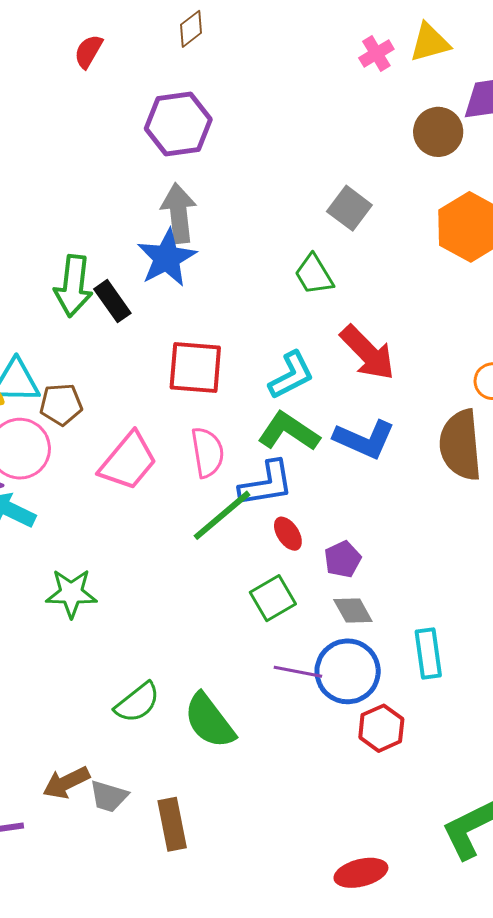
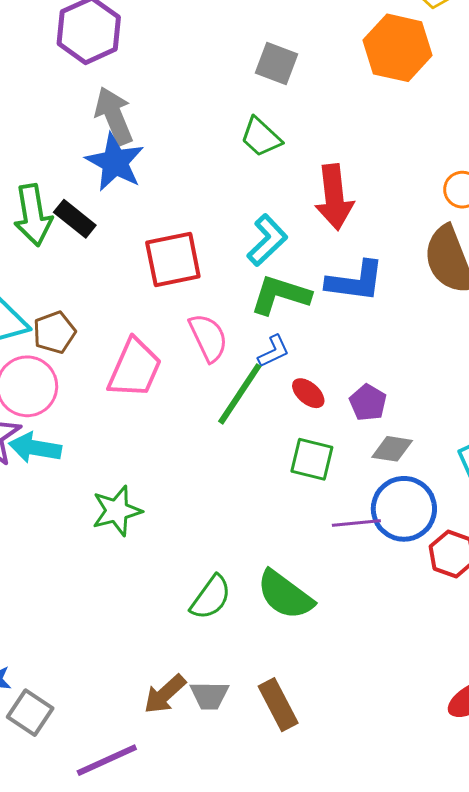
red arrow: (368, 353) -> (334, 197), turned 54
blue L-shape: (266, 484) -> (274, 351), size x0.6
green square: (273, 598) -> (312, 459), turned -30
gray diamond: (353, 610) -> (392, 449), turned -36

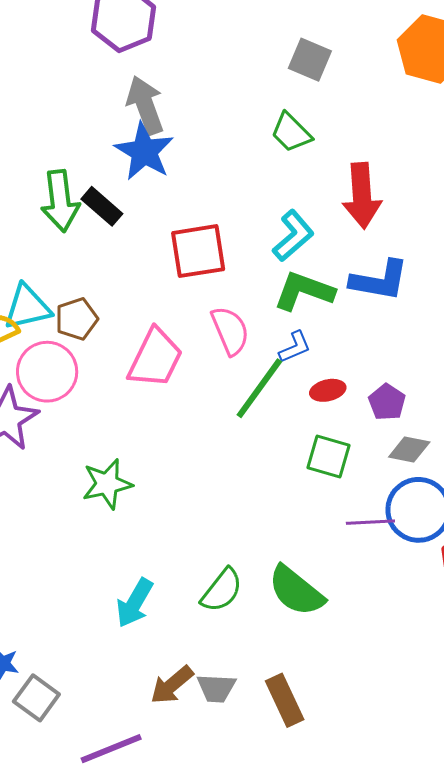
red ellipse: (308, 393) -> (328, 390), turned -56
cyan arrow: (35, 448) -> (135, 603), moved, turned -72
green star: (117, 511) -> (107, 484), moved

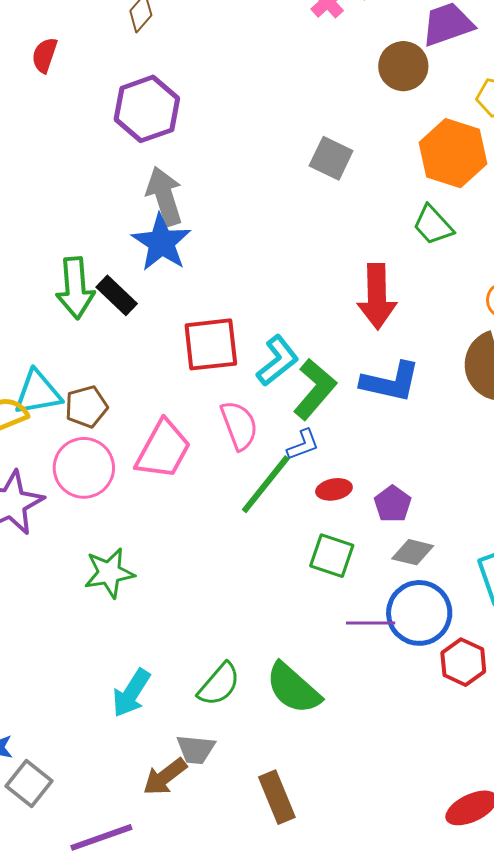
green trapezoid: (291, 133) -> (433, 225), moved
cyan L-shape: (293, 236) -> (278, 361), moved
green L-shape: (304, 291) -> (315, 389), turned 108
pink circle: (47, 372) -> (84, 468), moved
gray trapezoid: (216, 688) -> (196, 749), moved

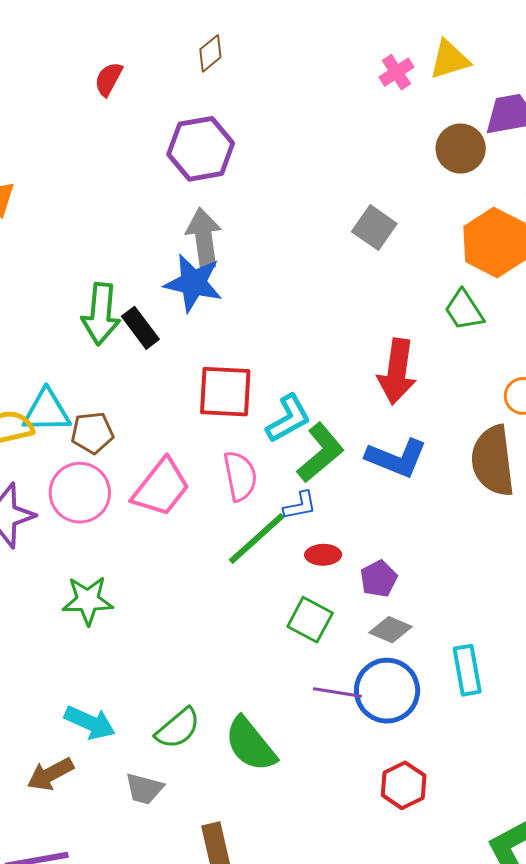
blue star: (161, 242) -> (193, 283), turned -30
red hexagon: (463, 662) -> (404, 785), moved
cyan arrow: (131, 693) -> (90, 723), turned -108
brown arrow: (165, 777) -> (50, 774), moved

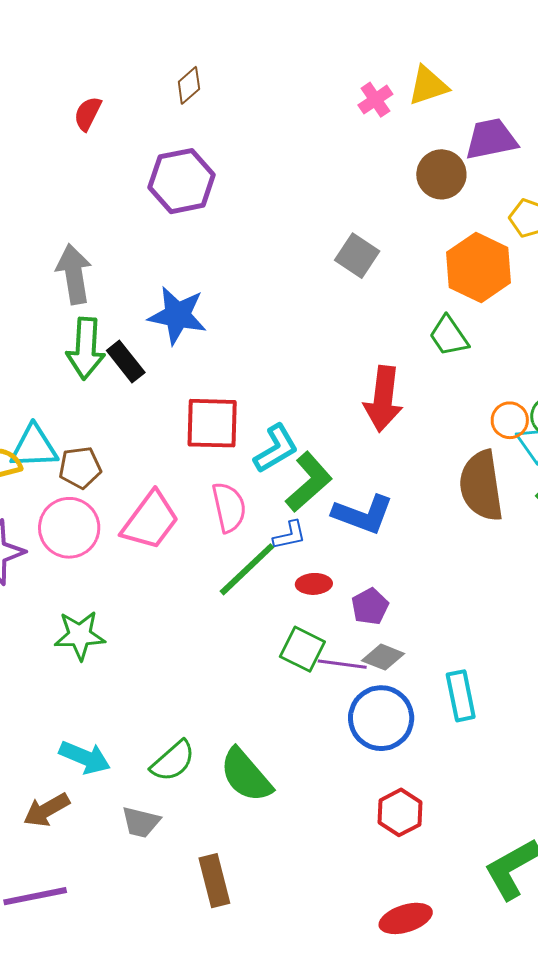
gray arrow: (204, 238) -> (74, 274), moved
blue L-shape: (396, 458) -> (363, 514), moved
purple line: (337, 693) -> (342, 664), moved

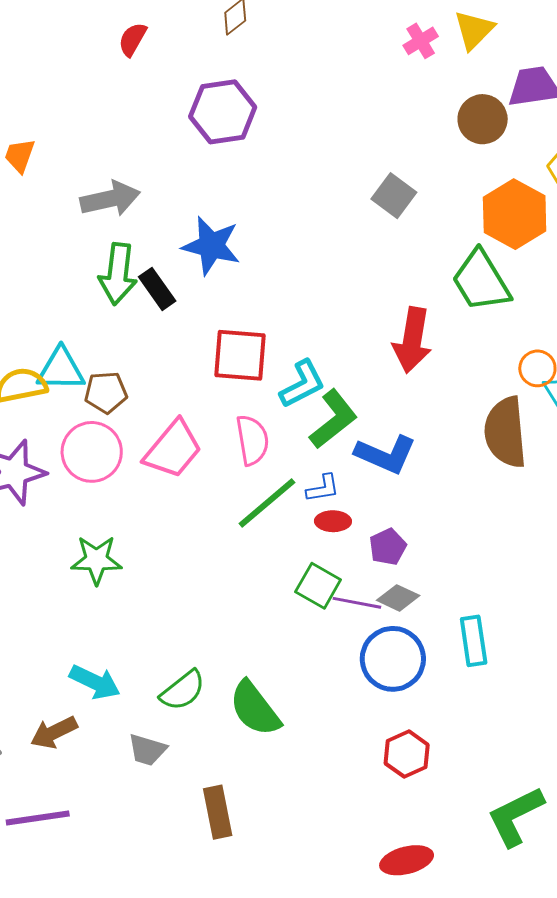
yellow triangle: (428, 86) -> (474, 30), turned -30
gray arrow: (74, 274) -> (110, 199), turned 84
green trapezoid: (449, 336) -> (481, 281), size x1.5
blue L-shape: (289, 535) -> (323, 488), moved

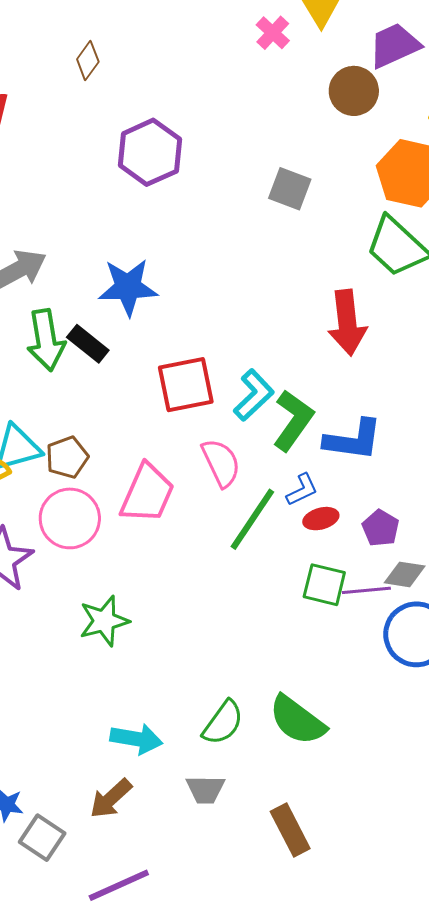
purple hexagon: (223, 112) -> (150, 152), moved

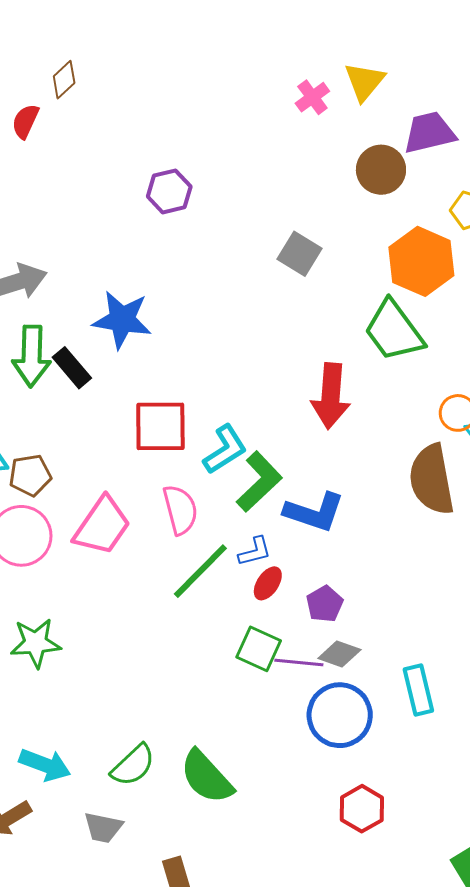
brown diamond: (88, 60) -> (64, 80), moved
purple hexagon: (150, 152) -> (169, 191), size x0.7
red ellipse: (321, 519) -> (268, 583), turned -52

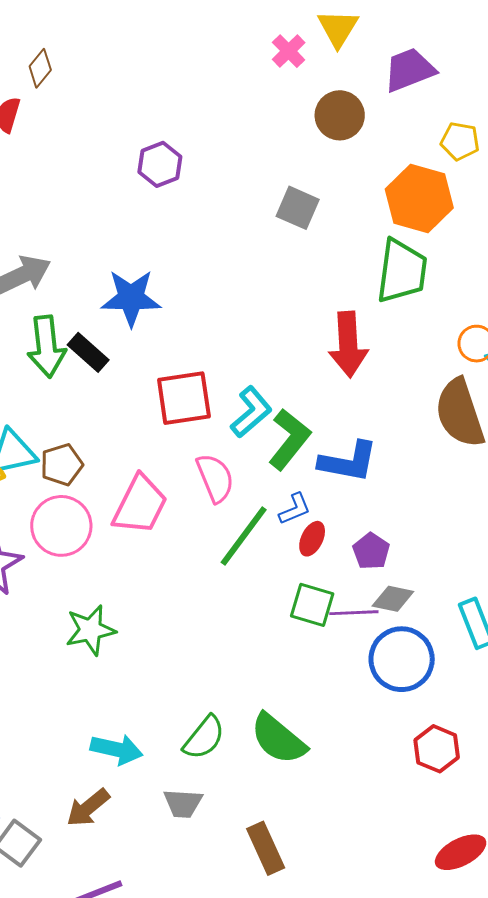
brown circle: (381, 170) -> (340, 115), moved
green trapezoid: (394, 331) -> (402, 271), turned -128

